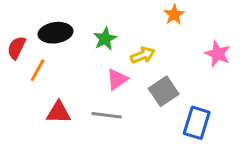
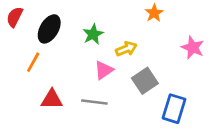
black ellipse: (56, 33) -> (49, 29), turned -52
red semicircle: (16, 48) -> (15, 17), moved

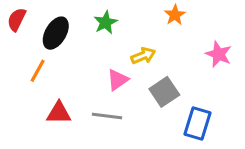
green star: (93, 34) -> (106, 22), moved

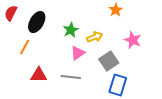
green star: (106, 22) -> (71, 30), moved
pink star: (219, 54) -> (133, 40), moved
blue rectangle: (197, 124) -> (118, 85), moved

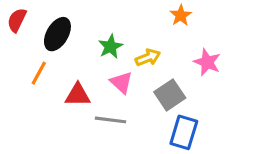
pink triangle: (78, 53) -> (121, 82), turned -42
red triangle: (39, 75) -> (78, 95), moved

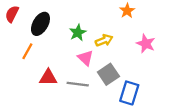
red triangle: (78, 95) -> (48, 78), moved
gray square: (170, 95) -> (108, 74), moved

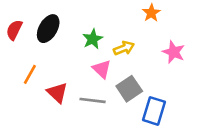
red semicircle: (12, 14) -> (14, 30), moved
orange line: (27, 51) -> (30, 74), moved
red triangle: (48, 78) -> (57, 93), turned 42

